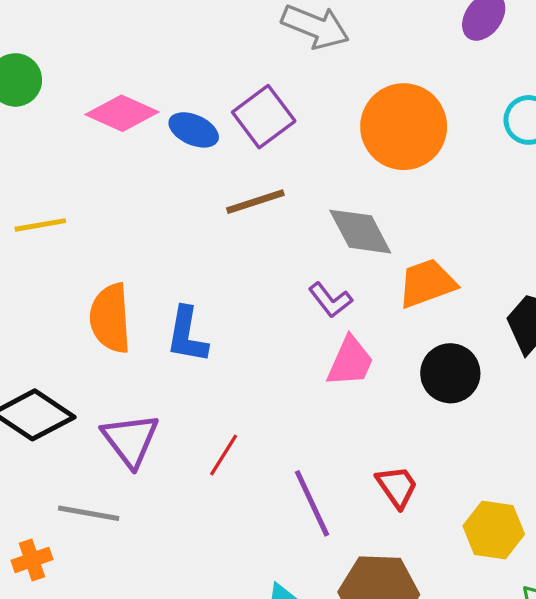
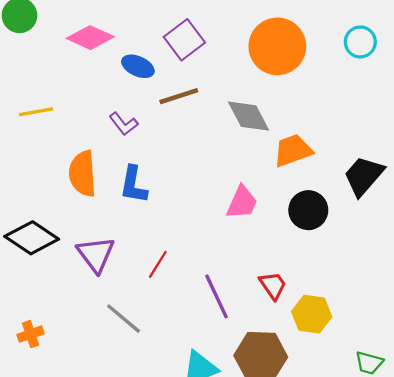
blue ellipse: (194, 130) -> (138, 66), moved
purple L-shape: (330, 300) -> (124, 124), moved
gray line: (89, 513) -> (124, 319), moved, turned 30
yellow hexagon: (494, 530) -> (312, 314), moved

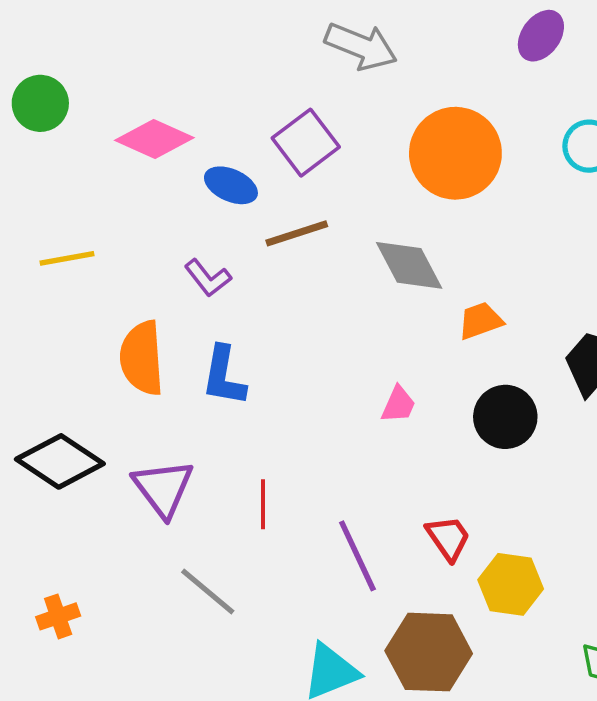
orange trapezoid: (293, 150) -> (480, 321), size x0.7
pink trapezoid: (242, 202) -> (398, 404), size x0.7
red line: (158, 264) -> (263, 504), turned -32

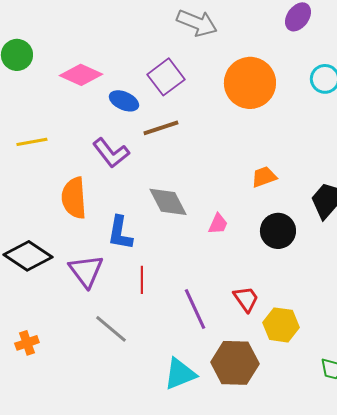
gray diamond: (409, 265) -> (168, 202), moved
purple L-shape: (208, 278) -> (111, 153), size x1.4
blue L-shape: (224, 376) -> (120, 233), moved

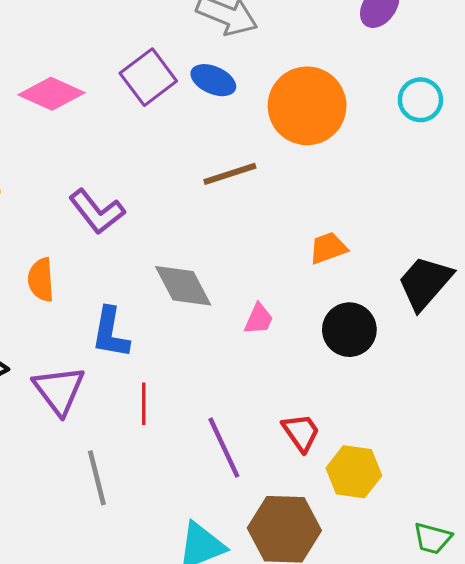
purple square: (166, 77) -> (148, 77), moved
blue ellipse: (124, 101) -> (213, 80), moved
brown line: (161, 128) -> (230, 174), moved
orange semicircle: (74, 198) -> (41, 280), size x0.7
gray line: (111, 329) -> (97, 478), turned 36

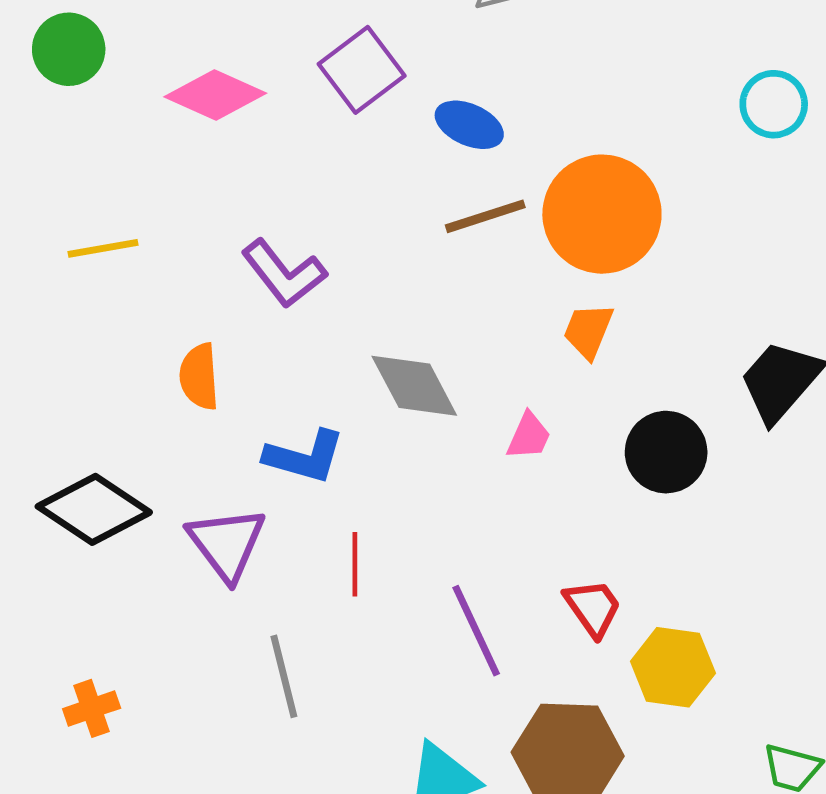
blue ellipse: (213, 80) -> (469, 125), moved
orange circle: (307, 106) -> (602, 214), moved
orange trapezoid: (328, 248) -> (588, 331), moved, turned -48
blue L-shape: (110, 333) -> (304, 457), turned -84

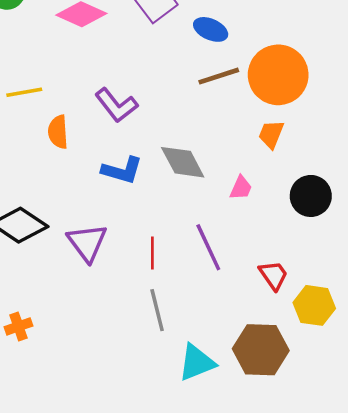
orange semicircle: (199, 377) -> (58, 132), moved
blue L-shape: (304, 457) -> (122, 170), moved
purple line: (476, 631) -> (208, 247), moved
gray line: (284, 676) -> (157, 310), moved

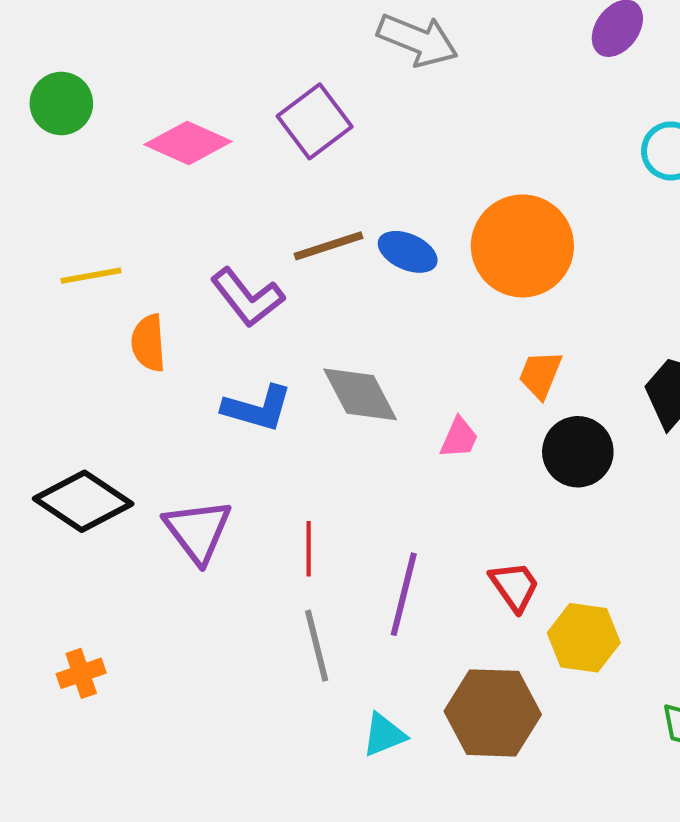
blue ellipse: (211, 29) -> (408, 252), moved
brown line: (219, 76) -> (328, 246), moved
orange trapezoid: (271, 134) -> (540, 375), moved
purple line: (208, 247) -> (404, 594), moved, turned 39
cyan triangle: (197, 363) -> (384, 735), size x0.7

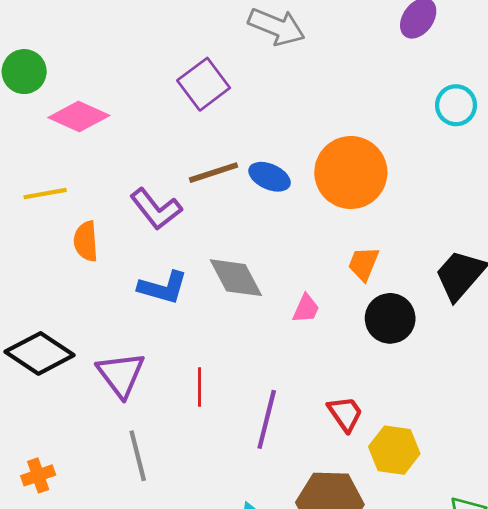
pink diamond: (188, 143) -> (79, 116), moved
gray line: (317, 646) -> (138, 456), moved

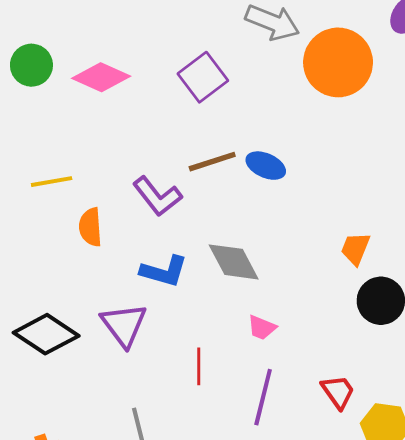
pink diamond: (79, 116) -> (101, 77), moved
orange circle: (351, 173) -> (338, 62), moved
pink trapezoid: (306, 309) -> (262, 328), moved, turned 88
purple triangle: (121, 374) -> (124, 325), moved

